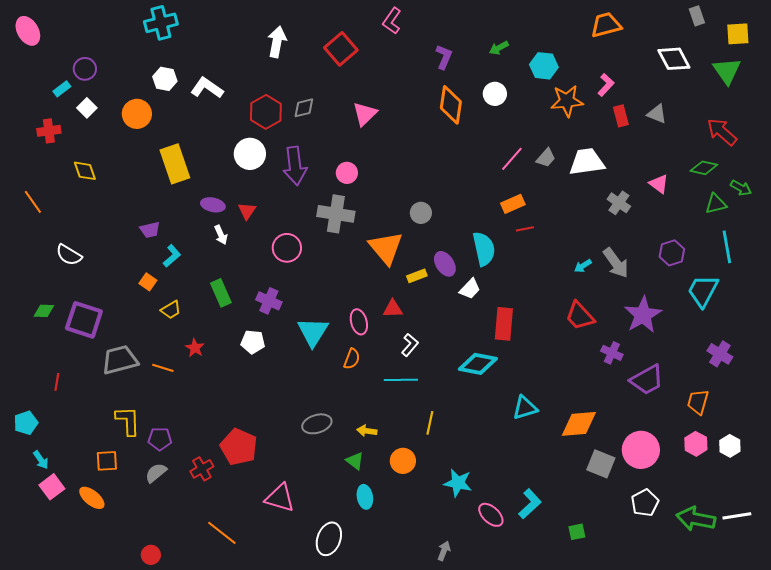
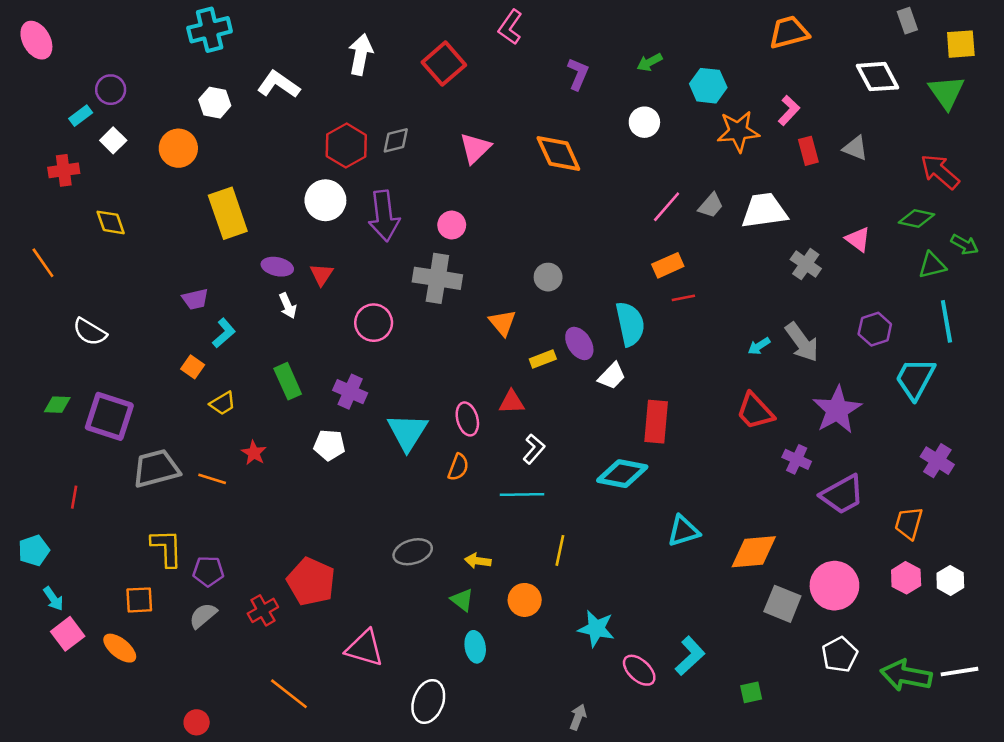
white L-shape: (207, 88) -> (279, 84), moved
orange diamond: (451, 105) -> (558, 153), moved, turned -33
orange triangle: (386, 248) -> (502, 323), size x0.6

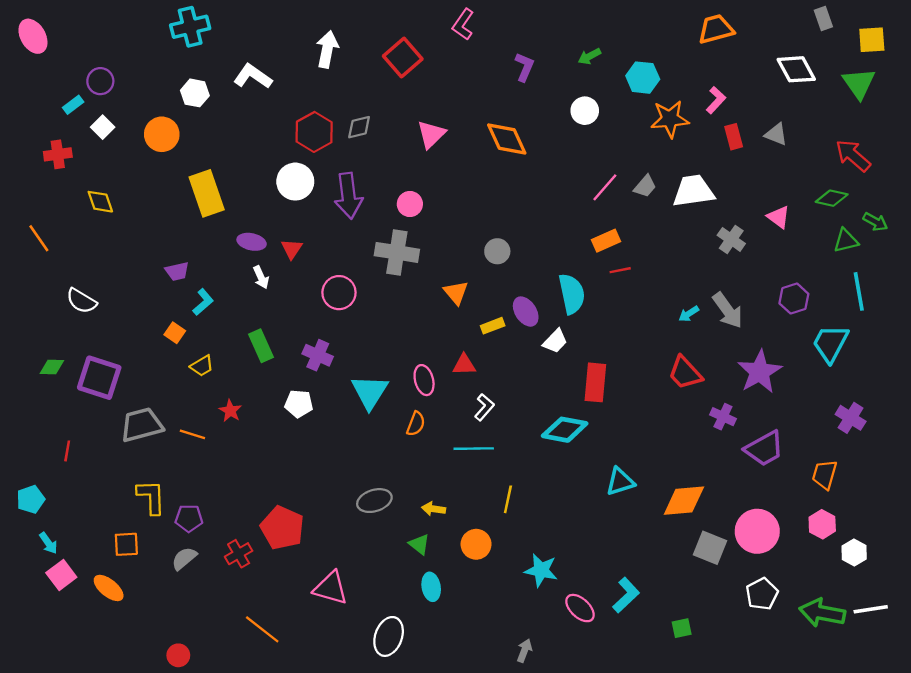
white hexagon: (950, 580) -> (854, 553), moved

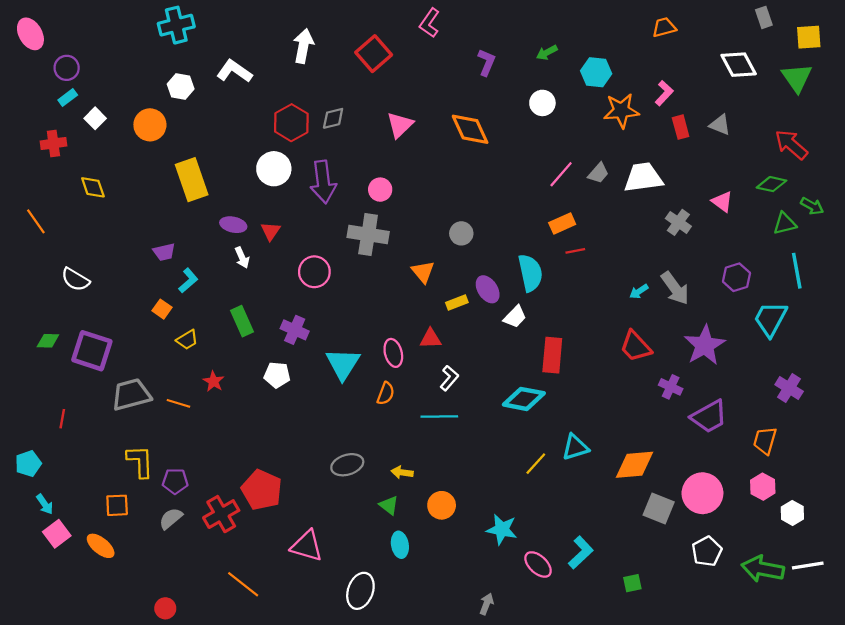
orange trapezoid: (716, 29) -> (664, 27), size x0.7
purple circle: (100, 81) -> (67, 68), moved
yellow line: (508, 499) -> (536, 464), moved, turned 30
red cross: (239, 554) -> (221, 514), size x1.4

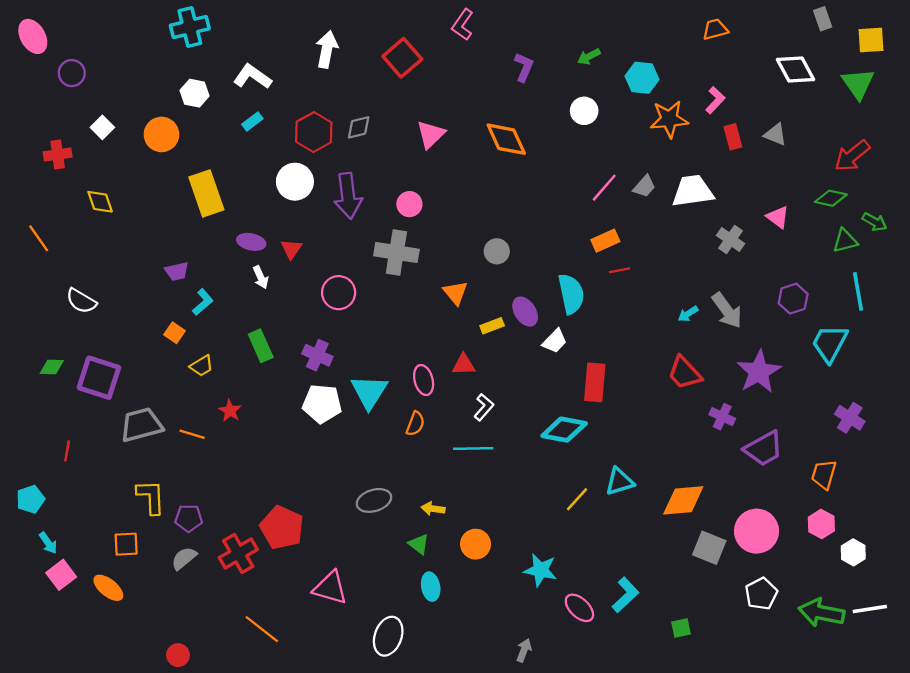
cyan rectangle: (68, 97) -> (252, 121), moved
red arrow: (791, 145) -> (852, 156), turned -80
white pentagon: (277, 375) -> (322, 404), moved, size x1.4

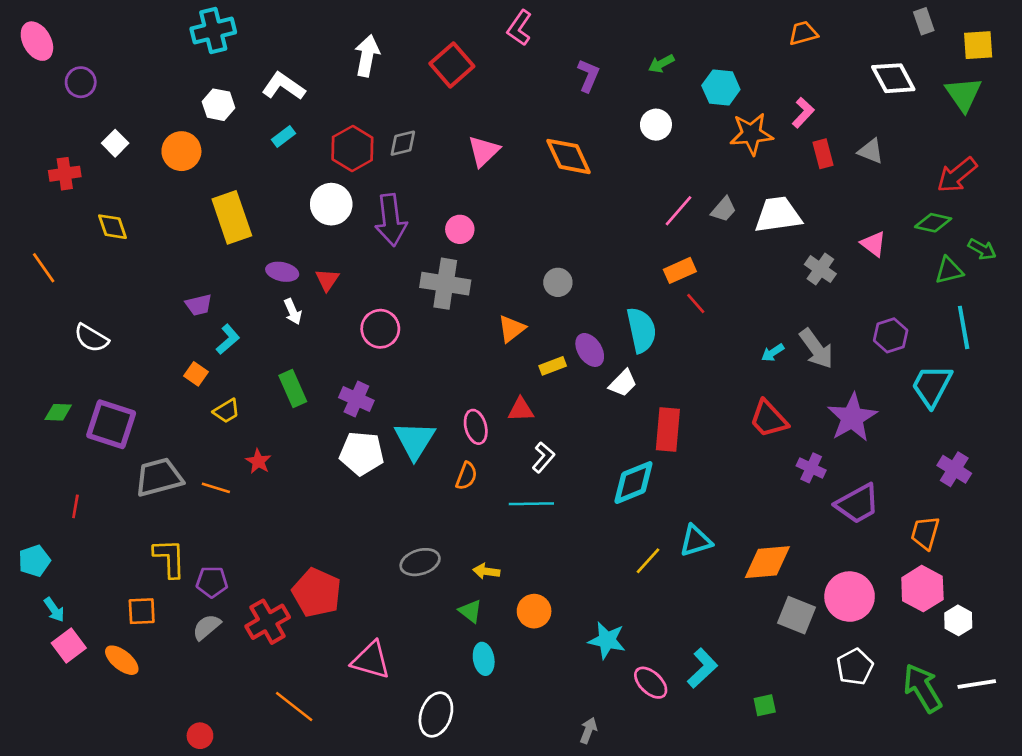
red line: (620, 270) -> (696, 304), turned 60
orange triangle: (455, 293) -> (512, 329), turned 32
cyan diamond: (564, 430) -> (633, 483), turned -33
pink hexagon: (821, 524) -> (922, 589), size x1.4
green arrow: (821, 613) -> (922, 688), turned 48

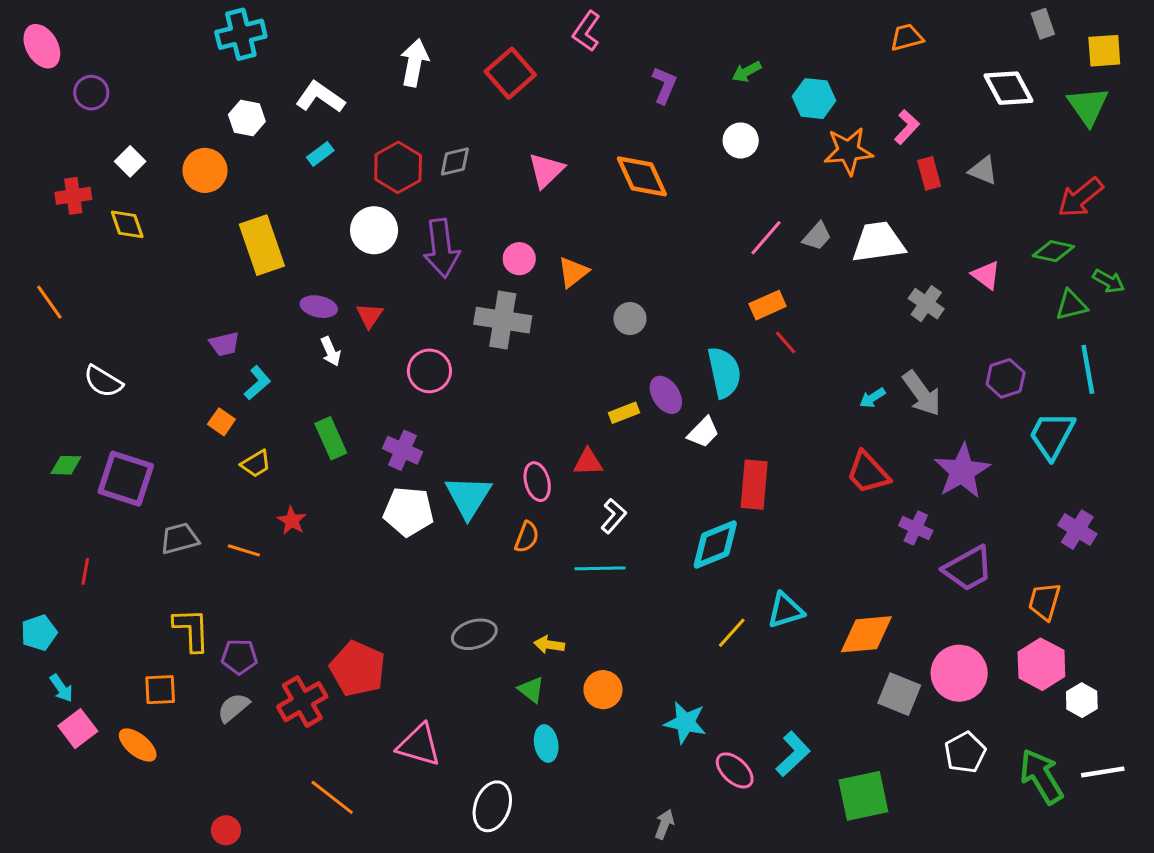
yellow diamond: (112, 227) -> (127, 224), moved
orange triangle: (512, 329) -> (573, 272), moved
gray trapezoid: (159, 477) -> (180, 538), size x0.7
green square: (765, 705) -> (863, 796), size x2.0

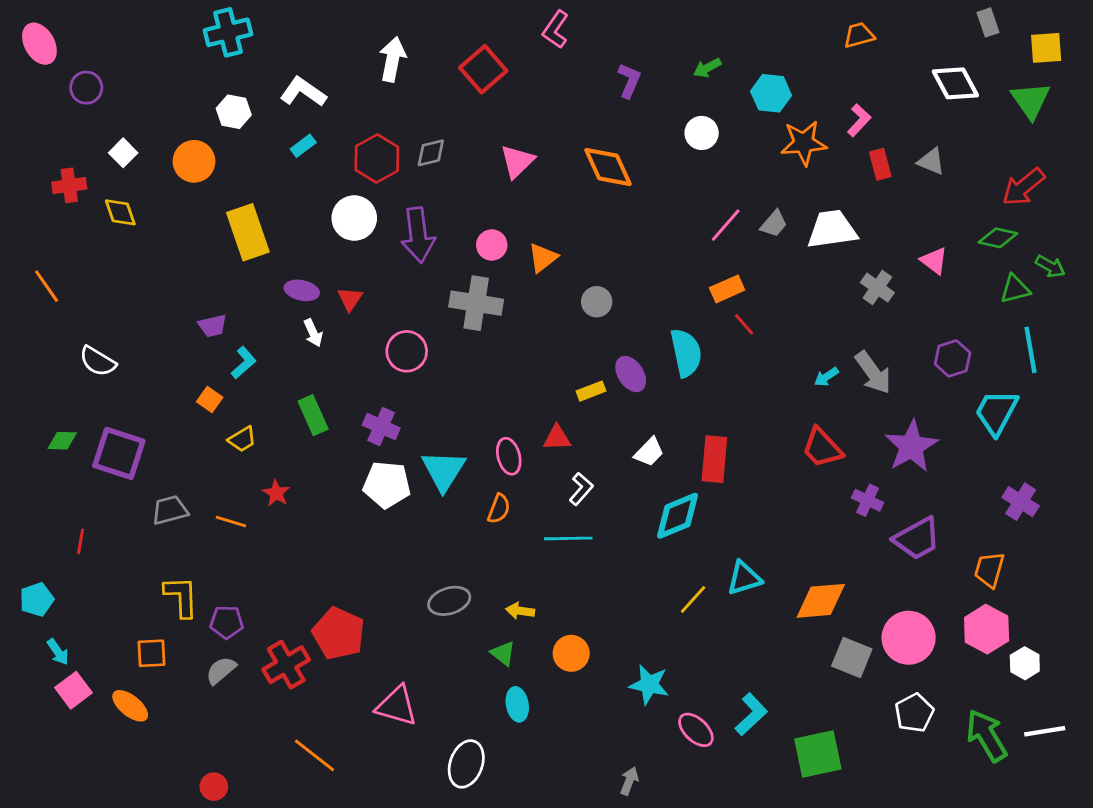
white trapezoid: (703, 432) -> (649, 452), moved

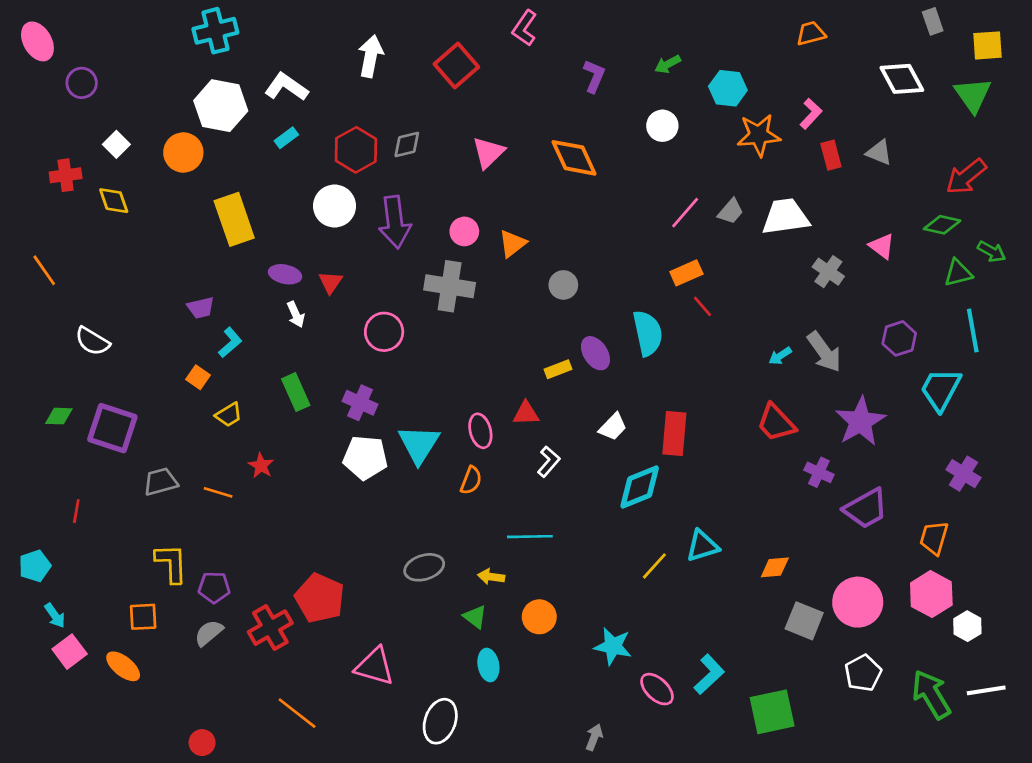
white hexagon: (234, 112) -> (221, 106), size x1.6
cyan line: (568, 538) -> (530, 537), moved
orange diamond: (821, 601) -> (775, 567), size x0.6

